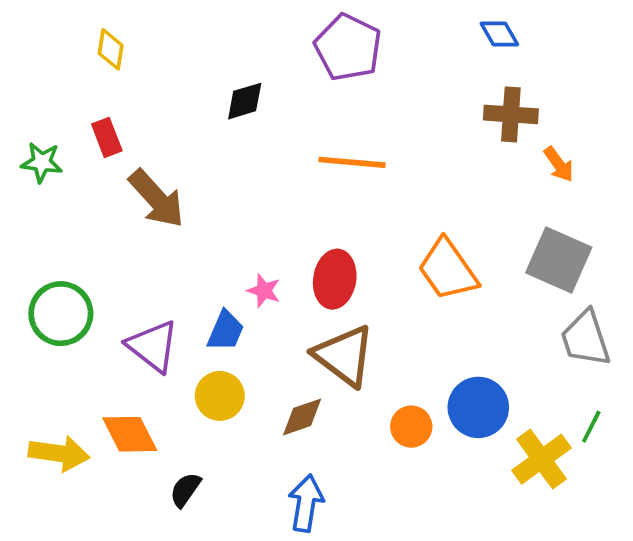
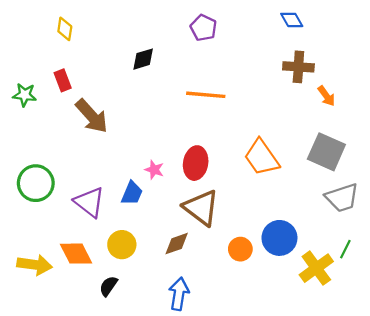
purple pentagon: (348, 47) -> (203, 28), size x0.7
gray trapezoid: (586, 338) -> (342, 198), turned -90
yellow circle: (220, 396) -> (122, 245), moved

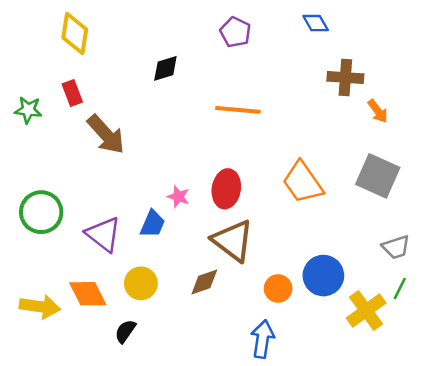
blue diamond: (292, 20) -> (316, 23), moved
yellow diamond: (65, 29) -> (75, 33), size x1.5
gray trapezoid: (342, 198) -> (396, 247), moved, size x0.7
blue arrow: (179, 294) -> (263, 339), moved

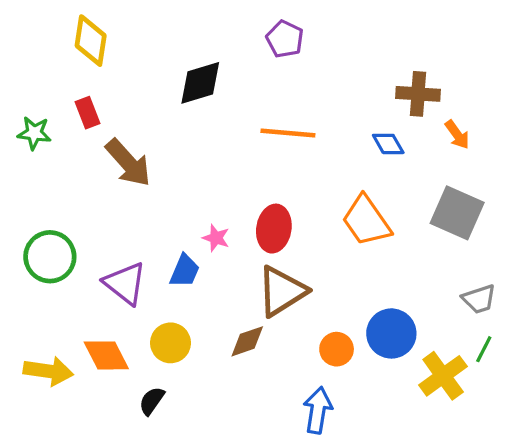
blue diamond: (316, 23) -> (388, 144), moved
black diamond: (165, 68) -> (200, 83), size x1.4
brown triangle: (233, 241) -> (282, 291), turned 51

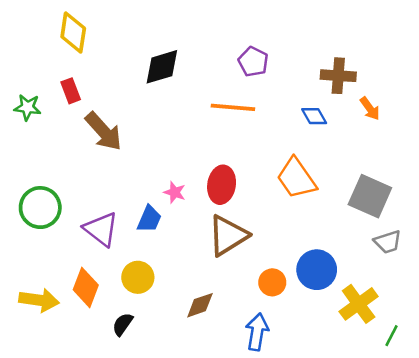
purple pentagon: (285, 39) -> (253, 62), moved
gray square: (457, 213) -> (370, 196), moved
brown diamond: (247, 341) -> (200, 305), moved
green line: (484, 349) -> (392, 336), moved
orange diamond: (106, 355) -> (86, 287), turned 48

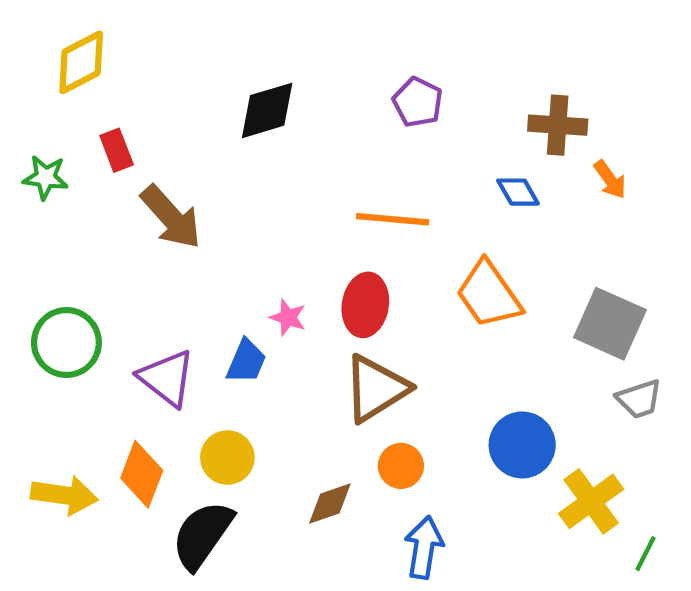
yellow diamond: (73, 33) -> (81, 62), moved, turned 54
orange line: (233, 107) -> (393, 219), moved
orange circle: (272, 282) -> (401, 466), moved
black semicircle: (123, 324) -> (202, 535), size x1.8

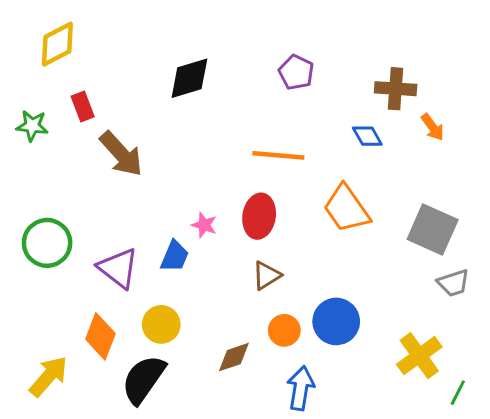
brown triangle: (376, 389) -> (267, 275), size x0.6
blue circle: (522, 445) -> (336, 321), moved
yellow arrow: (64, 495) -> (49, 376), moved, turned -57

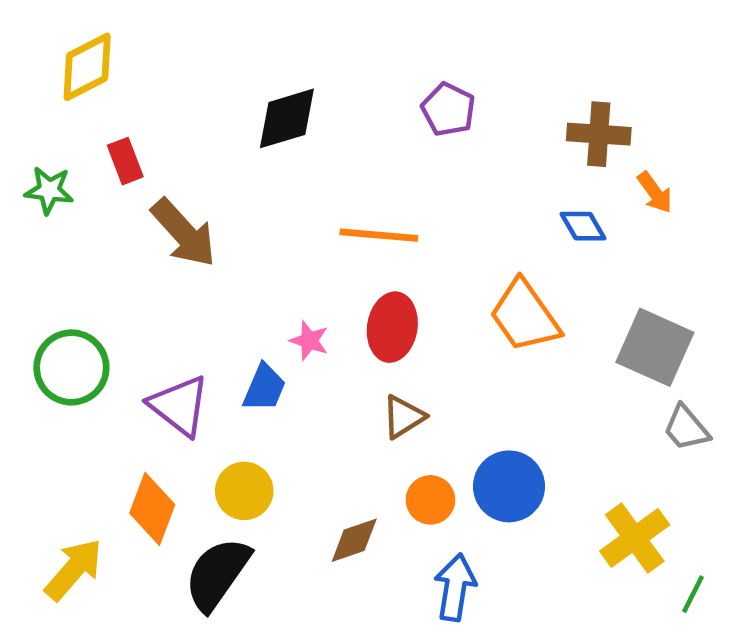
blue diamond: (367, 136) -> (583, 226), moved
orange line: (278, 155) -> (379, 235), moved
gray trapezoid: (453, 283) -> (686, 428), turned 68

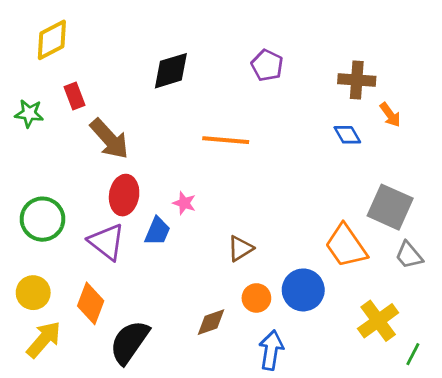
orange trapezoid: (525, 316) -> (346, 246), moved
red ellipse: (392, 327) -> (124, 195), moved
yellow circle: (244, 491) -> (33, 293), moved

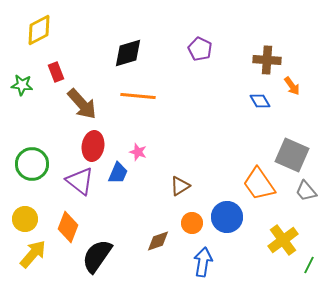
orange line: (226, 140) -> (138, 96), moved

